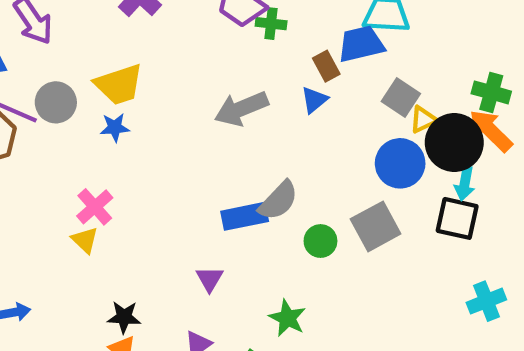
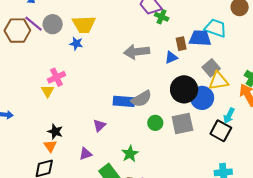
yellow triangle: (423, 120) -> (218, 81), size x1.5
black circle: (454, 143) -> (184, 89), moved

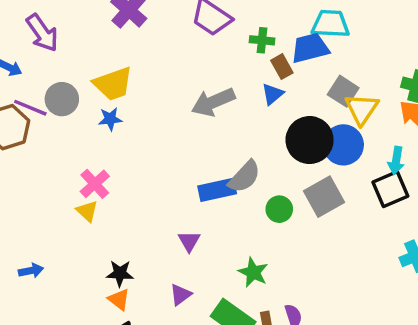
green cross: (162, 17) -> (262, 40), moved
yellow triangle: (218, 81) -> (362, 109), turned -30
black square: (221, 131) -> (390, 189), turned -35

